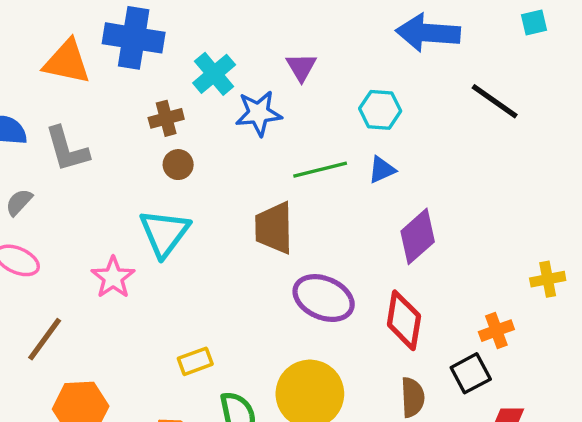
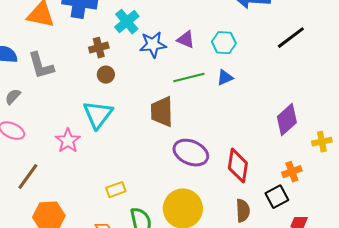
purple triangle: (301, 67) -> (186, 40), moved, turned -36
black line: (495, 101) -> (291, 38), turned -72
purple diamond: (418, 236) -> (287, 120), moved

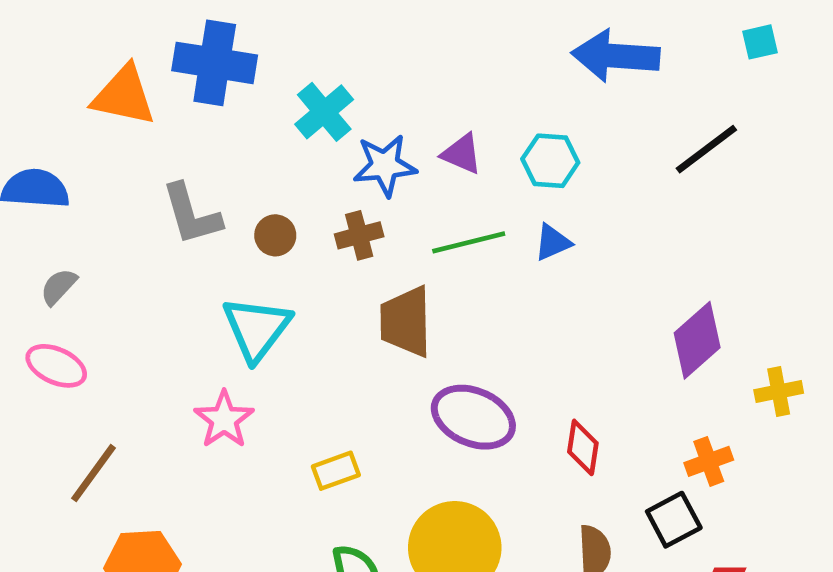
brown cross: (99, 48) -> (359, 235), moved
gray L-shape: (41, 66) -> (191, 214), moved
pink star: (68, 141) -> (224, 419), moved
red diamond: (238, 166) -> (583, 447), size x0.7
yellow rectangle: (116, 190) -> (336, 471), moved

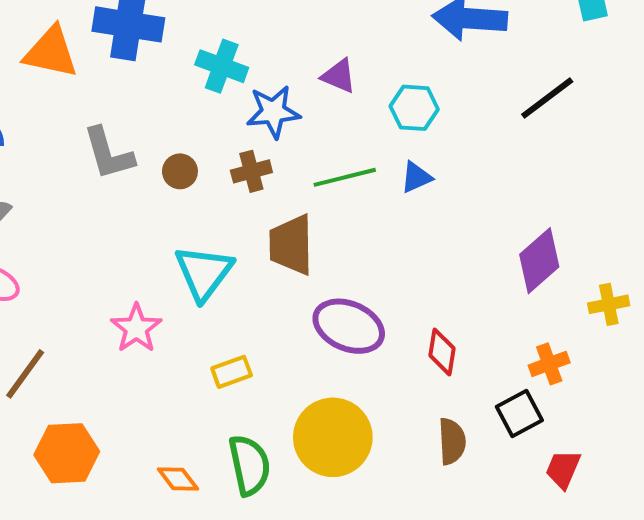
cyan cross: (324, 112) -> (222, 66), turned -30
purple triangle: (462, 154) -> (339, 76), moved
cyan triangle: (257, 329) -> (204, 273), moved

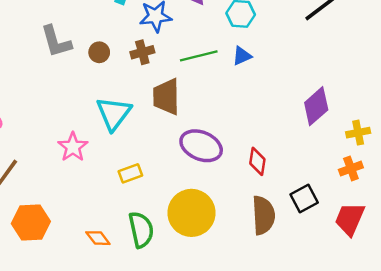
orange cross: (549, 364) -> (351, 169), moved
brown semicircle: (452, 441) -> (263, 215), size x1.4
red trapezoid: (563, 469) -> (350, 219), moved, size x1.4

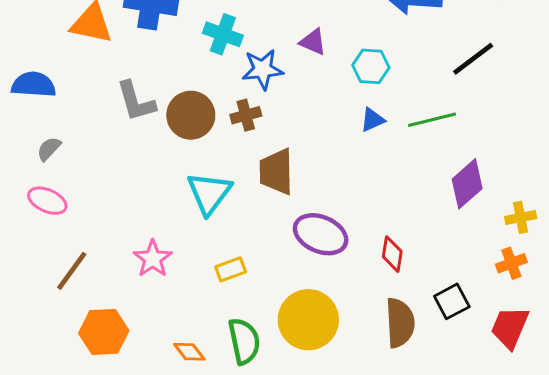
brown circle: (99, 52) -> (191, 115), size x1.8
green line: (199, 56) -> (432, 120), moved
pink star: (73, 147) -> (153, 259), moved

